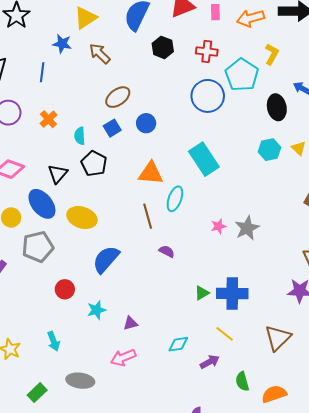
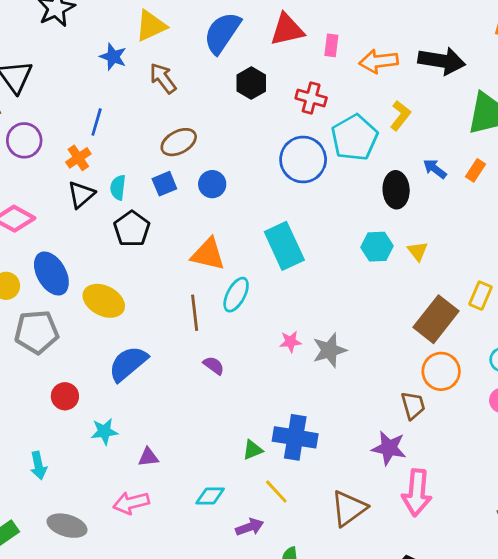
blue line: (42, 72) -> (97, 122), moved
black triangle: (58, 174) -> (81, 195), moved
green triangle: (202, 293) -> (253, 450), moved

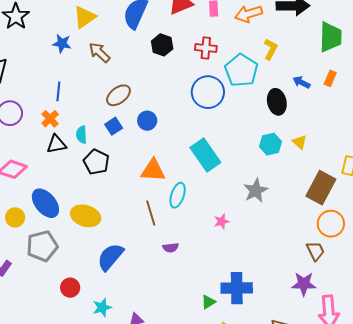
black triangle: (81, 195) -> (57, 144), turned 40
gray star: (329, 350) -> (256, 191), moved
purple semicircle: (214, 365) -> (171, 248), turned 147

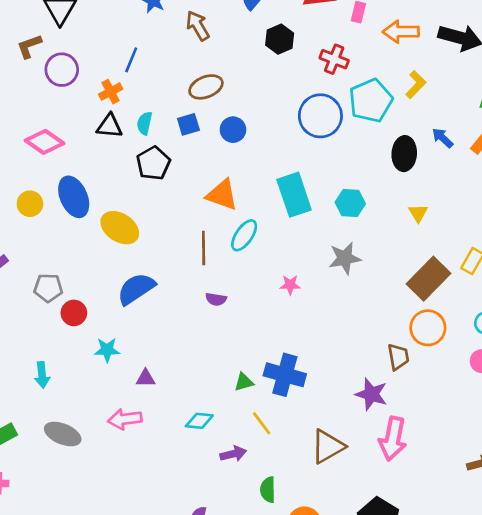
cyan hexagon: (271, 144) -> (350, 203), moved
gray pentagon: (42, 246) -> (48, 288), moved, size x0.7

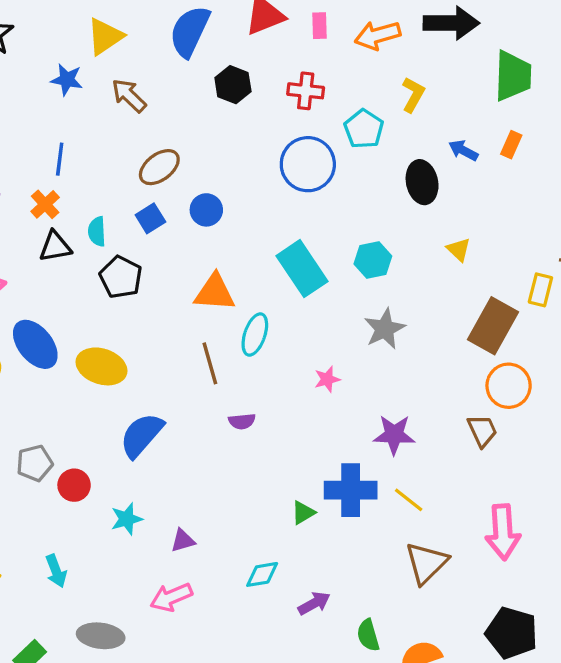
cyan pentagon: (371, 101) -> (364, 129), size x0.7
purple star: (371, 394) -> (394, 435), moved
yellow line: (262, 423) -> (409, 500), moved

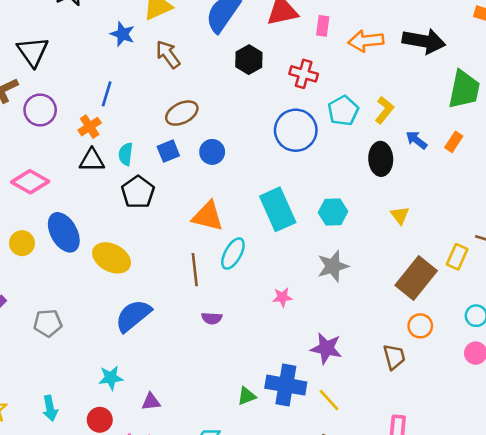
yellow L-shape: (413, 95) -> (384, 110), moved
orange circle: (509, 386) -> (420, 326), size x0.7
red circle: (74, 485) -> (100, 420), moved

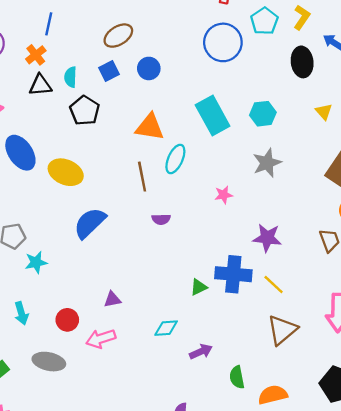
cyan star: (111, 378) -> (36, 262), moved

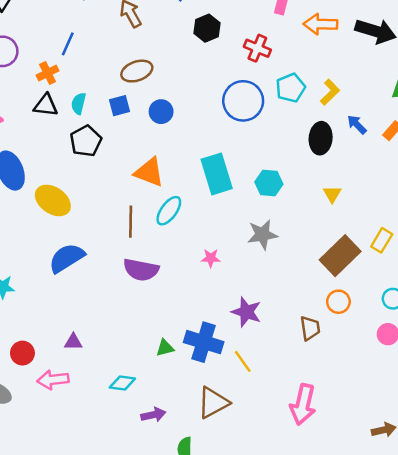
purple semicircle: (161, 219) -> (141, 270), size x1.8
brown triangle: (282, 330) -> (213, 403), moved

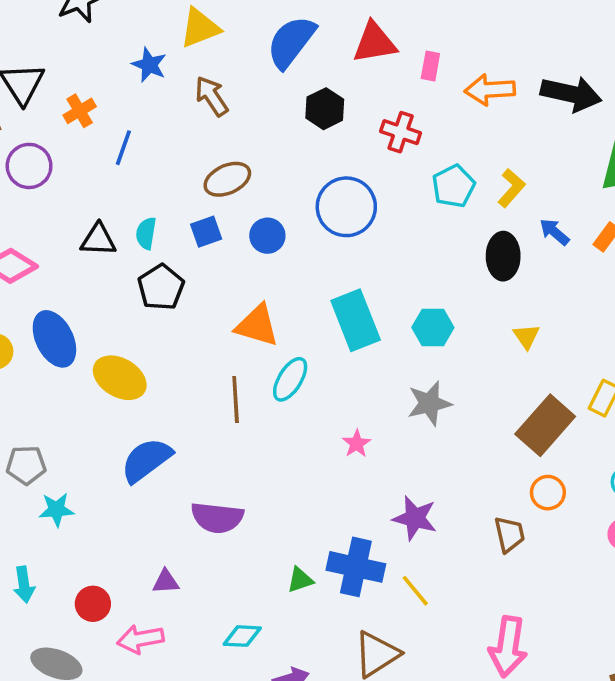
orange cross: (48, 73) -> (80, 111), moved
blue circle: (243, 101) -> (346, 207), moved
pink star: (211, 258) -> (357, 444), turned -30
purple semicircle: (141, 270) -> (217, 518), moved

